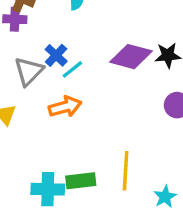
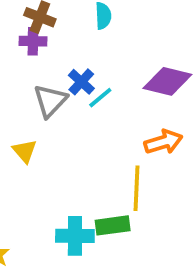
orange arrow: (65, 107) -> (163, 142), moved
yellow line: (126, 171) -> (136, 188), moved

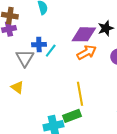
blue cross: (81, 82) -> (39, 45), turned -32
orange arrow: (163, 142) -> (87, 52), moved

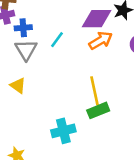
blue cross: (39, 45) -> (23, 28), moved
green rectangle: (72, 116) -> (98, 110), moved

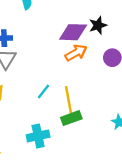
cyan line: (57, 40) -> (43, 91), moved

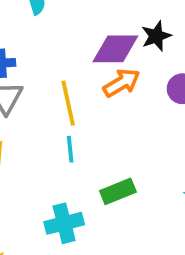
cyan line: (43, 91) -> (70, 149), turned -42
yellow line: (69, 100) -> (68, 103), moved

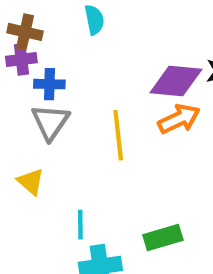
cyan line: (70, 149) -> (80, 225), moved

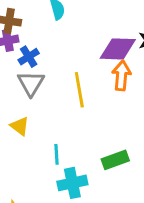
blue cross: (49, 84) -> (29, 57), turned -30
orange arrow: (179, 119) -> (122, 76), turned -56

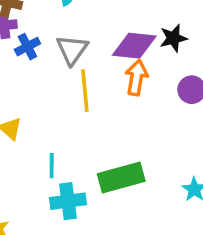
gray triangle: (31, 83) -> (72, 50), moved
green rectangle: (115, 160) -> (121, 178), size x1.4

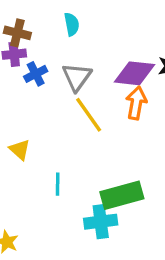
yellow line: (85, 91) -> (89, 115), turned -30
cyan cross: (68, 201) -> (101, 222), moved

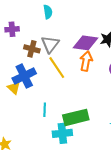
brown cross: (17, 33) -> (32, 49), moved
blue cross: (36, 74) -> (24, 76), moved, size x1.6
cyan line: (58, 184) -> (45, 110), moved

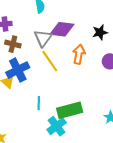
purple diamond: (85, 43) -> (62, 29), moved
brown cross: (32, 49) -> (13, 44), moved
cyan cross: (62, 133) -> (57, 126), turned -30

